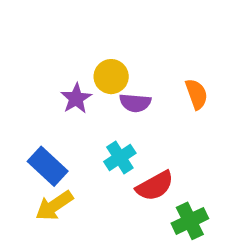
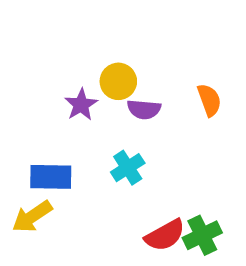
blue rectangle: (48, 166) -> (51, 177), turned -42
red semicircle: (155, 186) -> (165, 235), moved
yellow arrow: (54, 206) -> (32, 217), moved

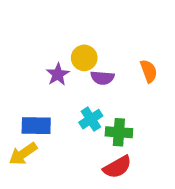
green cross: (202, 235) -> (119, 132), moved, turned 30

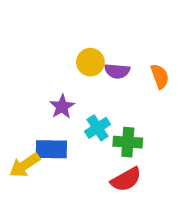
purple star: (58, 74) -> (62, 107), moved
purple semicircle: (102, 78) -> (117, 71), moved
blue rectangle: (36, 126) -> (51, 149), moved

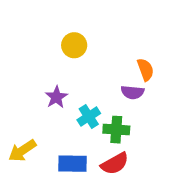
yellow circle: (90, 62) -> (74, 45), moved
purple semicircle: (117, 71) -> (133, 92), moved
blue rectangle: (51, 149) -> (73, 164), moved

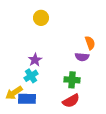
yellow circle: (74, 45) -> (41, 18), moved
cyan cross: (89, 117) -> (31, 76), moved
blue rectangle: (73, 164) -> (27, 99), moved

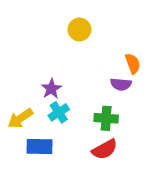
yellow circle: (41, 18) -> (79, 30), moved
cyan cross: (31, 76) -> (59, 112), moved
yellow arrow: (14, 93) -> (20, 118), moved

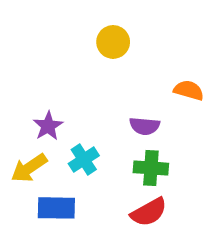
orange semicircle: (133, 64) -> (189, 90), turned -54
purple semicircle: (121, 84) -> (145, 126), moved
purple star: (51, 89) -> (48, 126), moved

